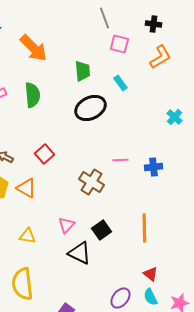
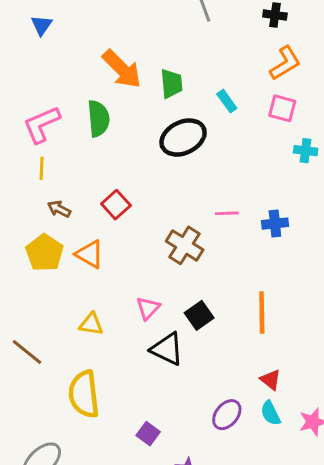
pink square: (119, 44) -> (282, 108), moved
orange arrow: (33, 48) -> (122, 69), moved
cyan cross: (174, 117) -> (306, 151), turned -35

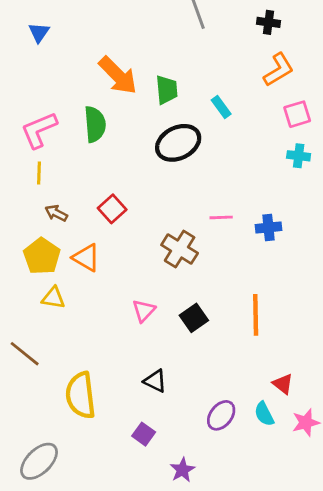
pink square: (282, 108) -> (297, 114), moved, turned -32
yellow triangle: (91, 324) -> (53, 298), moved
black triangle: (167, 349) -> (155, 381), moved, size x0.7
red triangle: (271, 380) -> (283, 384), moved

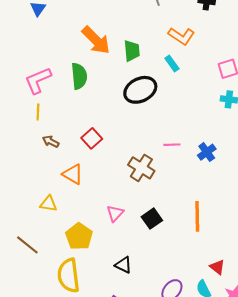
orange L-shape: (279, 70) -> (181, 36), moved, turned 65
blue cross: (268, 227) -> (207, 152), turned -30
yellow pentagon: (42, 256) -> (79, 236), moved

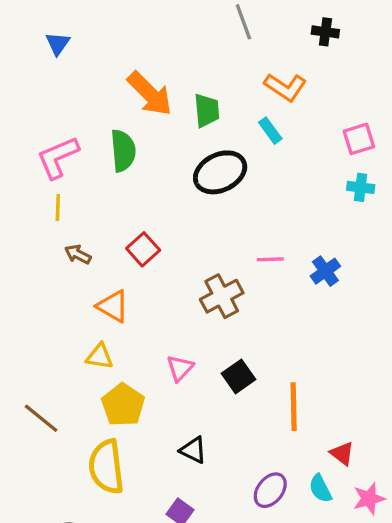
brown cross: (141, 168) -> (222, 296), turned 30
yellow triangle: (49, 204) -> (100, 356), moved
orange line: (197, 216) -> (294, 407), moved

